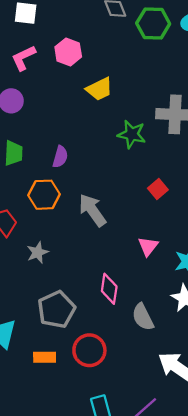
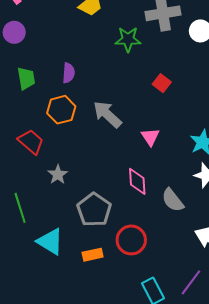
pink triangle: (148, 246) -> (150, 137), moved
gray star: (38, 252) -> (58, 174), moved

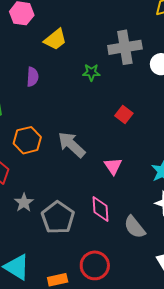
green star: (128, 39) -> (91, 72), size x0.7
purple semicircle: (69, 73) -> (32, 77), moved
gray pentagon: (94, 210) -> (58, 218), moved

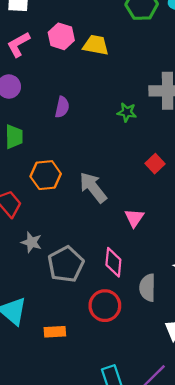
yellow trapezoid: (55, 39) -> (96, 45), moved, turned -140
gray star: (24, 203) -> (31, 242), turned -30
gray semicircle: (135, 227) -> (147, 288), turned 30
red circle: (95, 265) -> (105, 306), moved

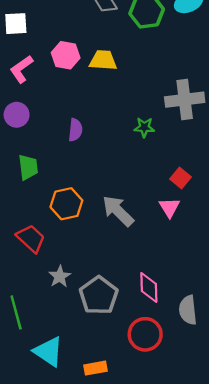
pink triangle: (134, 218) -> (169, 207), moved
gray star: (31, 242) -> (60, 276), turned 30

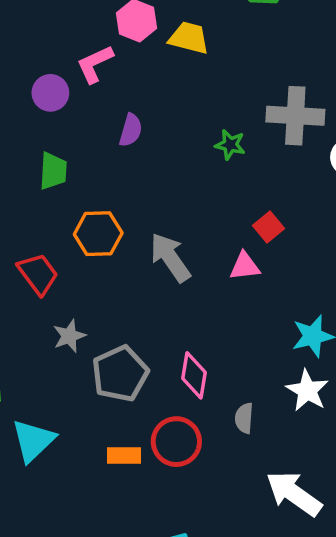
pink L-shape: (21, 69) -> (95, 64), moved
pink triangle: (169, 207) -> (245, 266), turned 45
gray semicircle: (188, 310) -> (244, 418), size x0.7
cyan triangle: (48, 352) -> (33, 441), turned 32
orange rectangle: (96, 368) -> (124, 455), moved

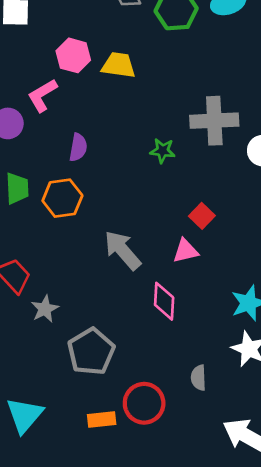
orange hexagon: (98, 234) -> (62, 198), moved
gray star: (69, 336) -> (45, 309), moved
pink diamond: (194, 375) -> (164, 301), moved

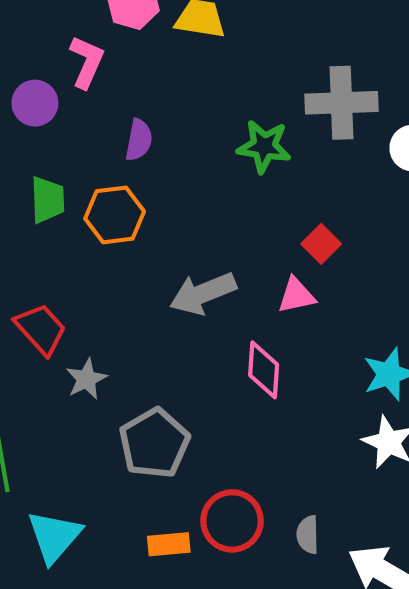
pink L-shape: (42, 95) -> (87, 62), turned 144
green star: (162, 151) -> (264, 146), size x1.4
gray arrow: (123, 250) -> (203, 293), turned -72
gray semicircle: (199, 378) -> (308, 535), moved

